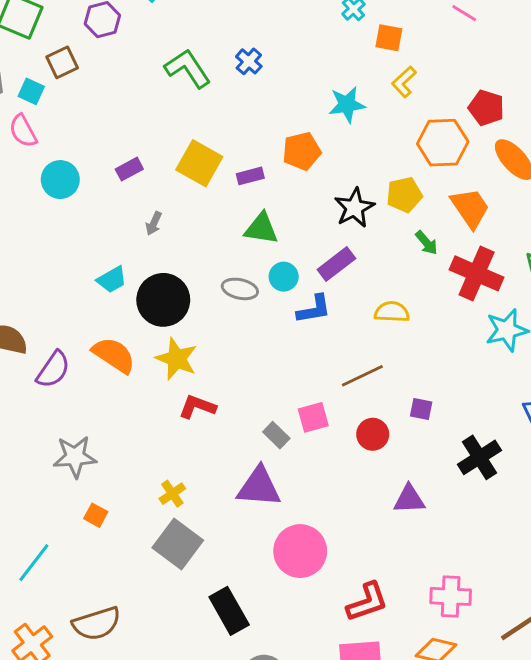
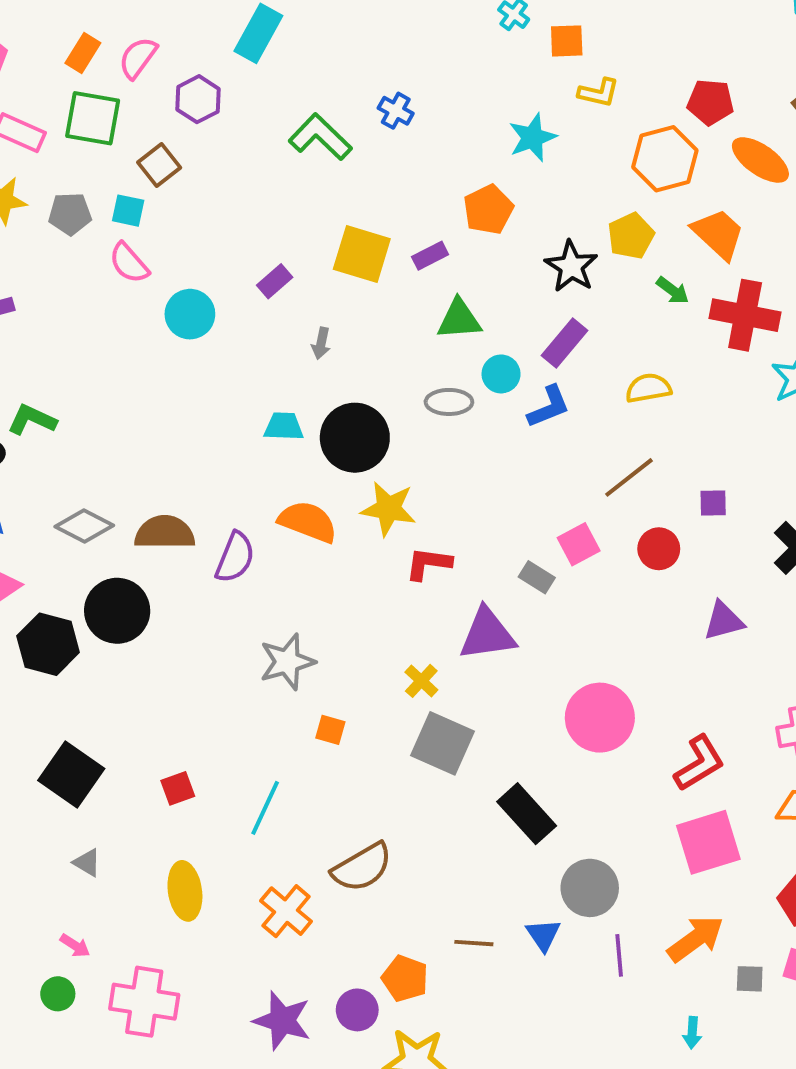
yellow L-shape: (404, 82) -> (599, 93), turned -112
cyan trapezoid: (112, 280) -> (284, 426), turned -136
purple triangle: (259, 487) -> (487, 634), moved

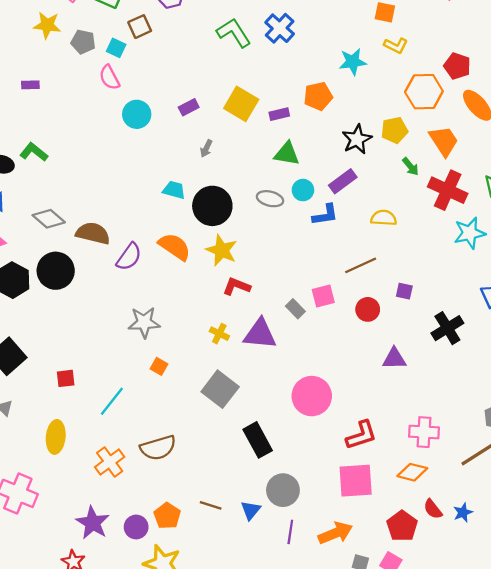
blue cross: (396, 111) -> (280, 28), size x1.5
yellow cross: (421, 681) -> (219, 334), moved, turned -30

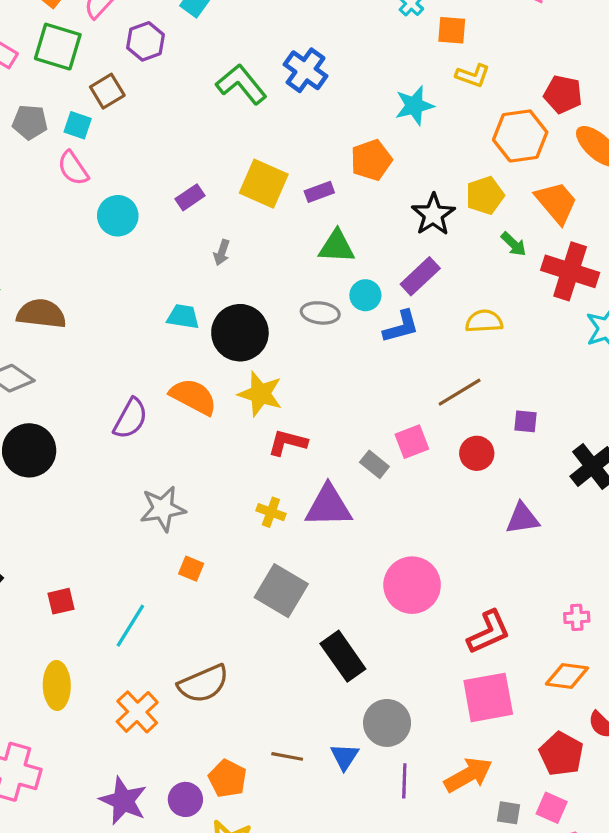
brown semicircle: (93, 233) -> (41, 314), moved
pink cross: (424, 432) -> (577, 617), size x0.6

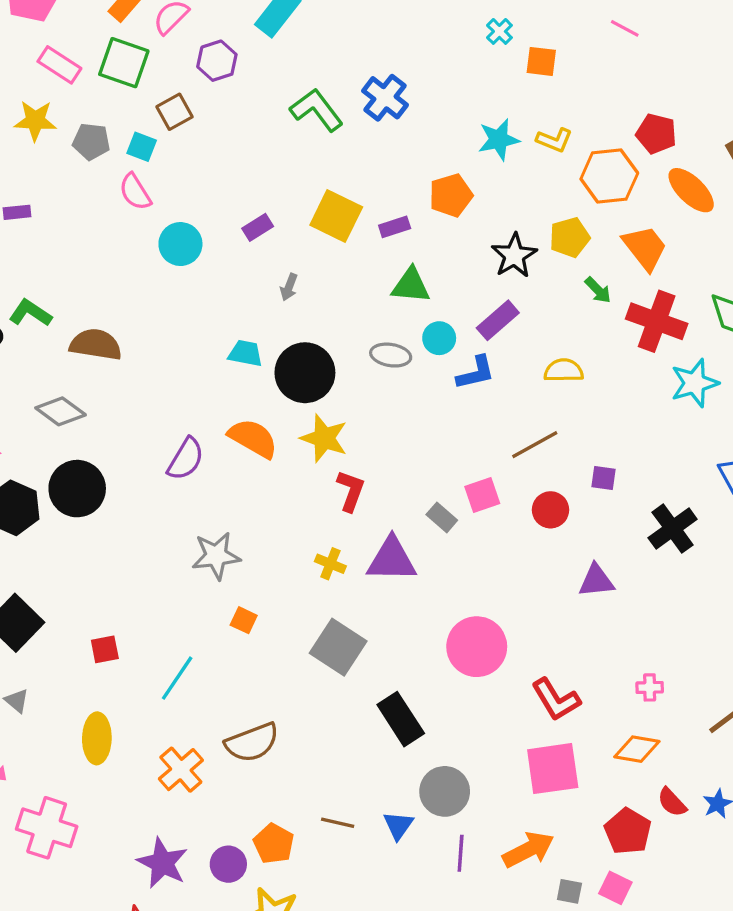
yellow L-shape: (473, 76) -> (554, 140), moved
red L-shape: (287, 443) -> (351, 491), turned 93
red L-shape: (489, 632) -> (556, 699), turned 81

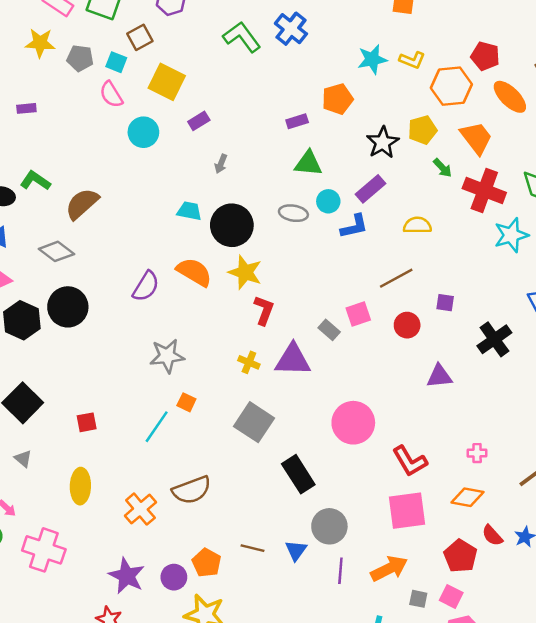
yellow square: (336, 216) -> (167, 82), moved
brown semicircle: (96, 345) -> (82, 204), turned -51
cyan line: (177, 678) -> (157, 427), moved

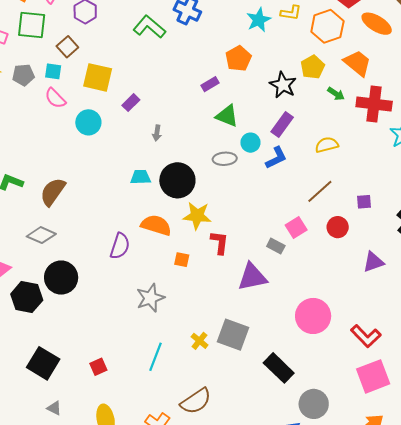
green triangle: (308, 163) -> (227, 116), turned 30
yellow cross: (249, 362) -> (200, 341), moved, turned 30
orange square: (186, 402) -> (182, 260), moved

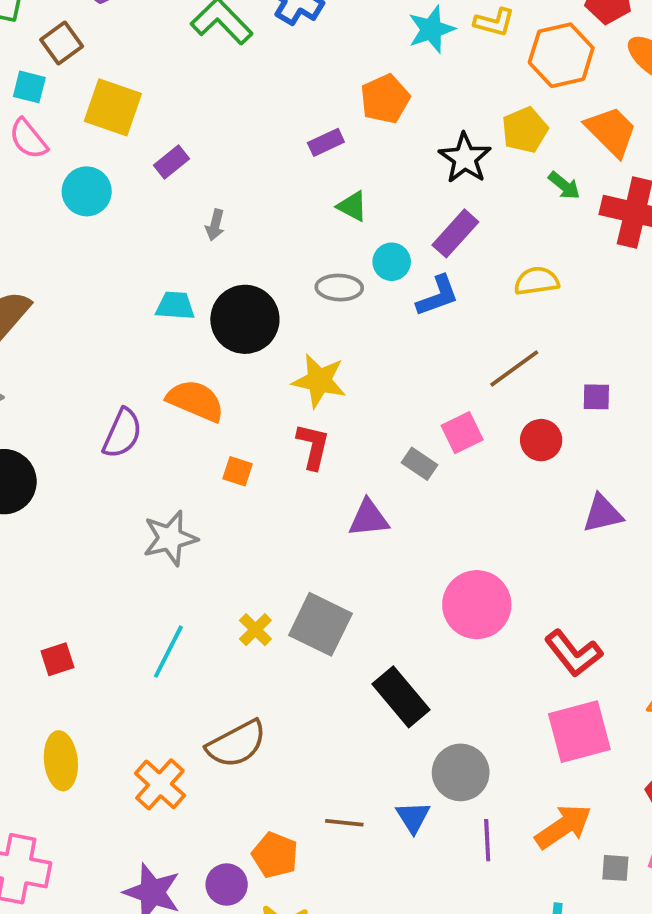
green triangle: (227, 116) -> (352, 206), size x0.7
yellow star: (197, 216) -> (319, 381), moved
purple triangle: (252, 277) -> (369, 518), size x0.7

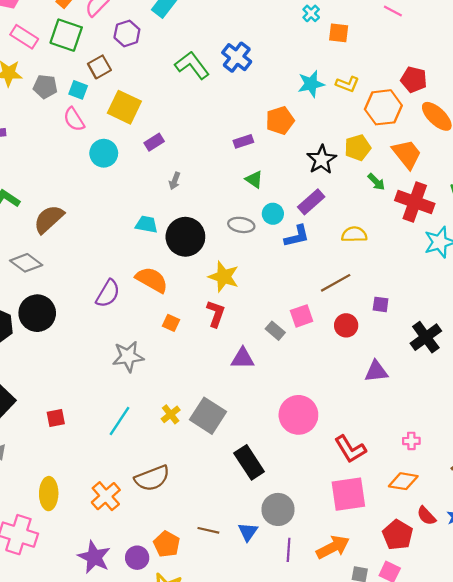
yellow ellipse: (61, 761) -> (49, 494), moved

